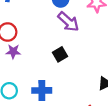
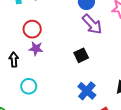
blue cross: (42, 90) -> (87, 91), moved, turned 36

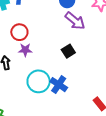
cyan circle: (29, 86) -> (39, 81), moved, size x1.5
blue cross: (87, 91) -> (59, 85), moved

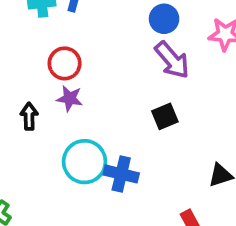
black square: (68, 51) -> (165, 116), moved
blue cross: (59, 85) -> (121, 174), turned -30

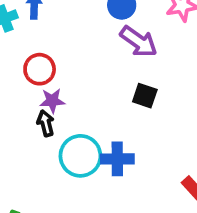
black arrow: (29, 116) -> (46, 123), moved
black square: (165, 116) -> (145, 96), turned -35

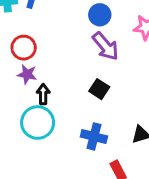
black arrow: (46, 123) -> (43, 94), moved
blue cross: (117, 159) -> (94, 136), moved

